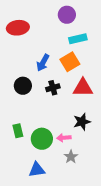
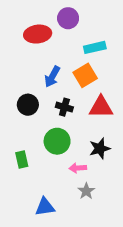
purple circle: (67, 15) -> (68, 18), moved
red ellipse: (18, 28) -> (38, 34), moved
black cross: (53, 88) -> (64, 107), turned 32
green circle: (42, 139) -> (57, 141), moved

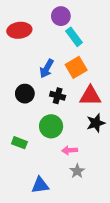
red ellipse: (38, 34) -> (19, 30), moved
cyan rectangle: (95, 47) -> (74, 37), moved, turned 66
black star: (100, 148) -> (96, 123), moved
green rectangle: (22, 159) -> (19, 143), turned -56

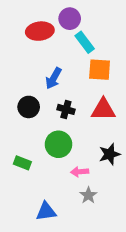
red ellipse: (19, 30) -> (40, 31), moved
orange square: (76, 67) -> (100, 70), moved, turned 35
black star: (96, 123) -> (109, 154), moved

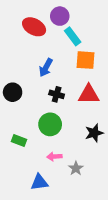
red ellipse: (40, 31) -> (34, 27), turned 35
black circle: (29, 107) -> (13, 92), moved
pink arrow: (80, 172) -> (54, 157), moved

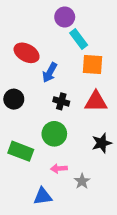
red ellipse: (34, 27) -> (27, 53), moved
green rectangle: (19, 140) -> (21, 151), size x1.5

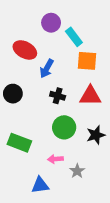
purple circle: (65, 17) -> (51, 23), moved
green circle: (54, 134) -> (64, 127), moved

